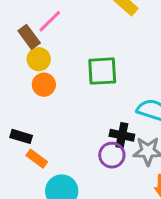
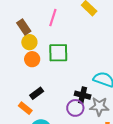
pink line: (50, 21) -> (53, 18), moved, turned -30
green square: (102, 71) -> (58, 53), moved
black rectangle: (21, 136) -> (37, 93), moved, turned -56

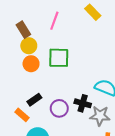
purple circle: (75, 108) -> (59, 108), moved

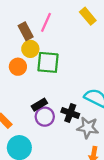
brown rectangle: (23, 30) -> (26, 31), moved
yellow circle: (29, 46) -> (30, 49), moved
black rectangle: (34, 100) -> (39, 105), moved

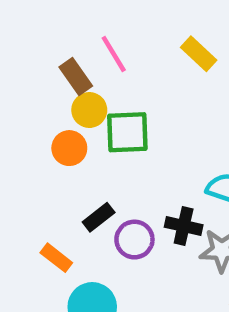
yellow rectangle: (88, 16) -> (199, 54), moved
pink line: (46, 22) -> (114, 54), turned -48
black rectangle: (39, 105) -> (99, 217), moved

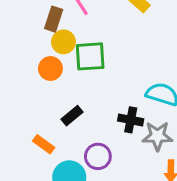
brown rectangle: (76, 77) -> (54, 19), turned 55
purple circle: (134, 240) -> (98, 156), moved

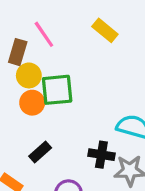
orange circle: (50, 68) -> (32, 103), moved

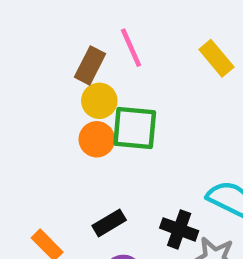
black rectangle: (40, 152) -> (109, 223), moved

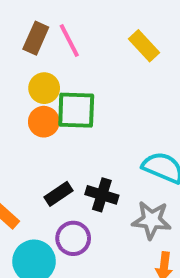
brown rectangle: (90, 65) -> (36, 38), moved
black cross: (179, 229) -> (102, 195), moved

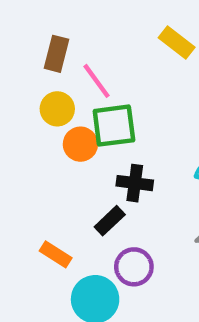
pink line: (69, 40) -> (96, 81), moved
yellow circle: (44, 88) -> (57, 109), moved
black cross: (102, 195) -> (135, 183), moved

